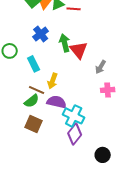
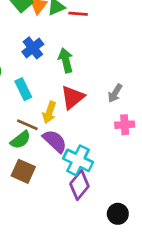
red triangle: (79, 50) -> (73, 97), moved, turned 30
purple semicircle: (57, 102) -> (55, 141), turned 30

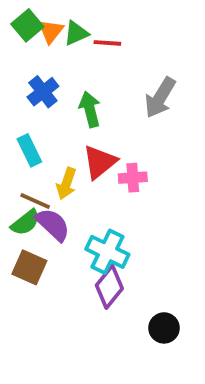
gray arrow: (115, 93) -> (160, 98), moved, size x1.5
pink cross: (125, 125) -> (133, 178), moved
purple semicircle: (55, 141) -> (53, 224), moved

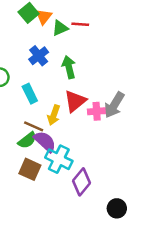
green triangle: (76, 33) -> (60, 28), moved
gray arrow: (160, 98) -> (114, 105), moved
cyan cross: (107, 252) -> (59, 159), moved

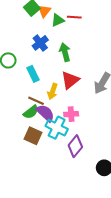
pink cross: (97, 111) -> (71, 114), moved

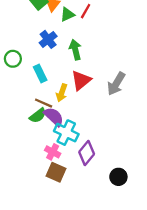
red line: (74, 17) -> (86, 11), turned -64
pink cross: (71, 114) -> (53, 152), moved, turned 32
brown square: (33, 136) -> (56, 172), moved

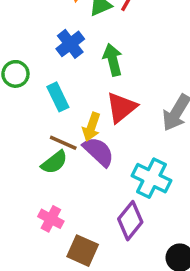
purple semicircle: (54, 117) -> (98, 152), moved
cyan cross: (66, 133) -> (151, 178), moved
pink cross: (53, 152) -> (51, 219), moved

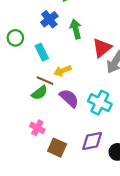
red triangle: (121, 107) -> (102, 48), moved
yellow arrow: (91, 127) -> (63, 71), turned 49
purple semicircle: (98, 152) -> (69, 98), moved
purple diamond: (130, 221) -> (92, 141), moved, turned 40

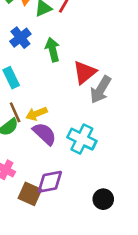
yellow arrow: (63, 71) -> (36, 114), moved
brown line: (45, 81) -> (15, 112), turned 42
purple diamond: (92, 141) -> (50, 182), moved

